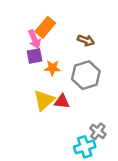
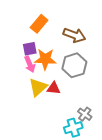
pink arrow: (34, 39) -> (30, 64), moved
brown arrow: (86, 40) -> (74, 35), size x1.5
orange star: (52, 68) -> (45, 59), size x1.5

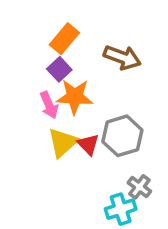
purple square: (30, 49) -> (59, 69), moved, turned -32
gray hexagon: (74, 65) -> (122, 136), moved
red triangle: (54, 88) -> (88, 144), turned 40

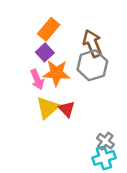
brown arrow: (122, 57) -> (92, 43), turned -132
gray hexagon: (122, 136) -> (92, 65), moved
cyan cross: (121, 209) -> (104, 158), moved

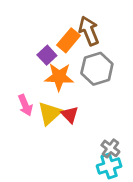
orange rectangle: (49, 29) -> (69, 40), moved
brown arrow: (92, 43) -> (89, 31), moved
pink arrow: (37, 79) -> (25, 105), moved

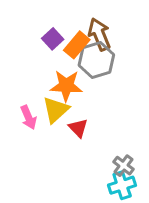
purple square: (47, 55) -> (53, 39), moved
gray hexagon: (97, 69) -> (96, 60), moved
yellow triangle: (50, 113) -> (56, 110), moved

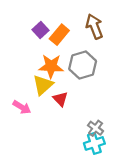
brown arrow: (99, 34) -> (94, 26), moved
gray hexagon: (96, 60) -> (83, 65), moved
pink arrow: (28, 117) -> (22, 107), moved, turned -36

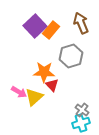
purple square: (41, 30) -> (35, 26), size x1.6
orange star: (51, 66) -> (44, 72), moved
yellow triangle: (43, 85) -> (34, 97), moved

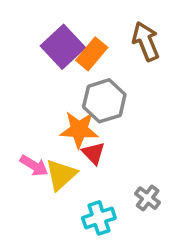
gray hexagon: (71, 56) -> (104, 101), moved
cyan cross: (81, 123) -> (99, 218), moved

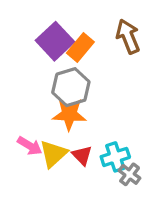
gray hexagon: (104, 101) -> (71, 87), moved
red triangle: (94, 153) -> (82, 155), moved
cyan cross: (99, 218) -> (115, 157), moved

